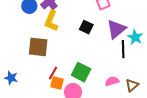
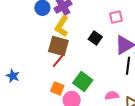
brown square: (38, 47) -> (58, 46), moved
red line: (53, 73) -> (58, 61), moved

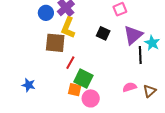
brown square: (58, 46) -> (55, 43), moved
green square: (83, 82) -> (83, 79), moved

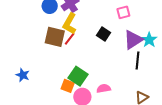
cyan star: (152, 43) -> (149, 40), moved
red line: (70, 63) -> (70, 39), moved
pink semicircle: (130, 87) -> (104, 88), moved

